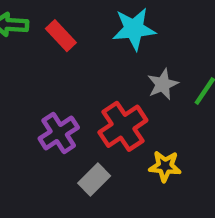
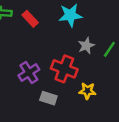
red cross: (123, 126) -> (64, 69), turned -35
gray rectangle: (94, 179) -> (48, 98), turned 63

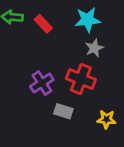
gray star: (86, 46) -> (94, 48), moved
yellow star: (87, 91) -> (106, 119), moved

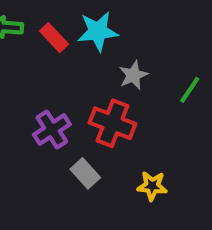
cyan star: (88, 20) -> (98, 31), moved
gray rectangle: (63, 111) -> (85, 173), turned 30

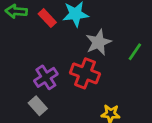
gray star: (133, 75) -> (98, 42), size x1.4
gray rectangle: (85, 173) -> (38, 106), moved

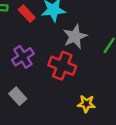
purple cross: (46, 77) -> (23, 57), moved

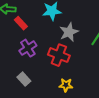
red rectangle: (27, 14) -> (21, 23), moved
yellow star: (86, 104) -> (66, 85), moved

